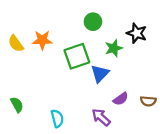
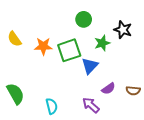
orange star: (42, 40) -> (43, 46), moved
green semicircle: (17, 105) -> (15, 94), size x1.5

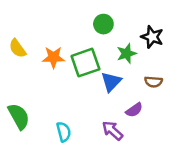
brown semicircle: (133, 91) -> (153, 82), moved

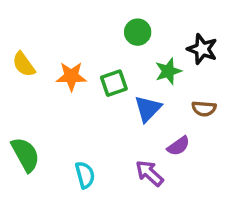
green square: (85, 63) -> (114, 83), size x0.7

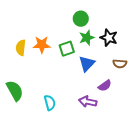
black star: (202, 49) -> (109, 38), moved
yellow semicircle: (24, 64) -> (21, 48), moved, turned 42
green star: (168, 71) -> (87, 38), moved
purple arrow: (150, 173) -> (88, 102), turned -30

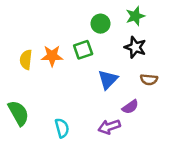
green star: (87, 38) -> (135, 16), moved
green square: (67, 49) -> (83, 50), moved
purple arrow: (88, 102) -> (109, 127), turned -30

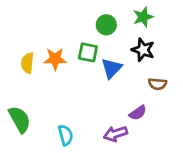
green square: (83, 50) -> (88, 52), turned 30
blue triangle: (108, 80) -> (112, 68), moved

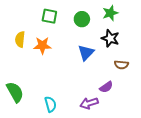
green square: (88, 52) -> (49, 16), moved
yellow semicircle: (27, 63) -> (20, 39), moved

